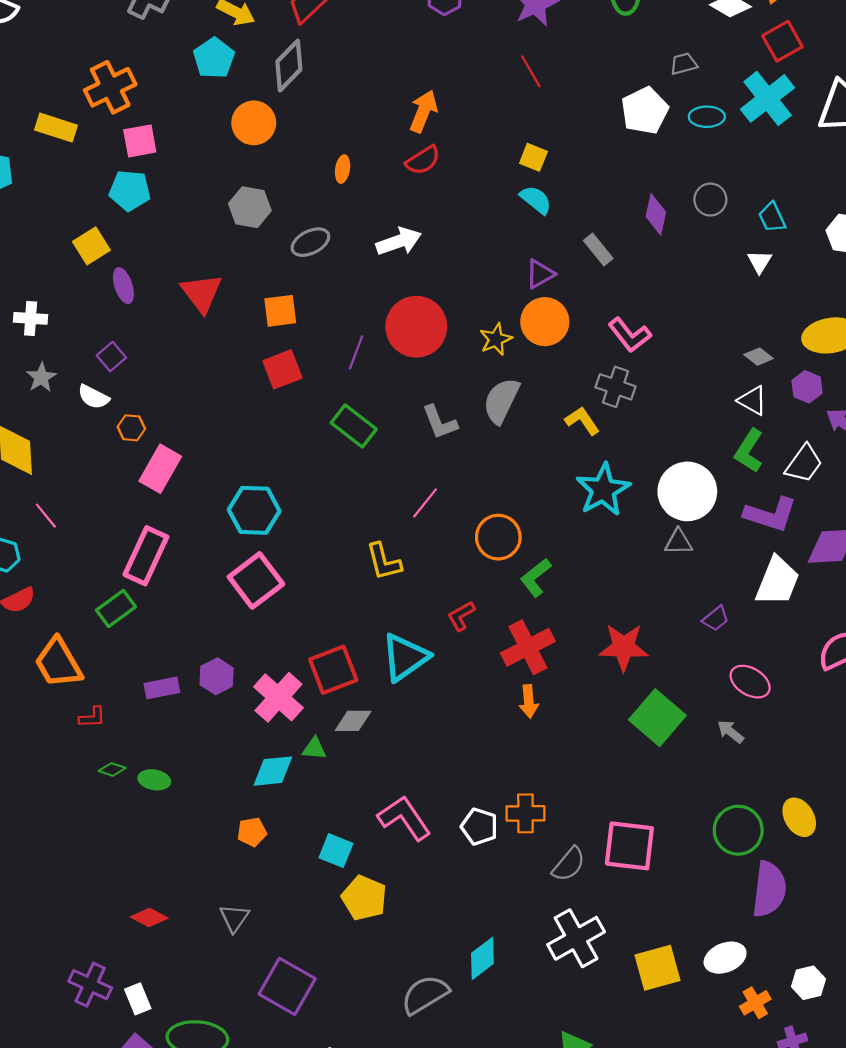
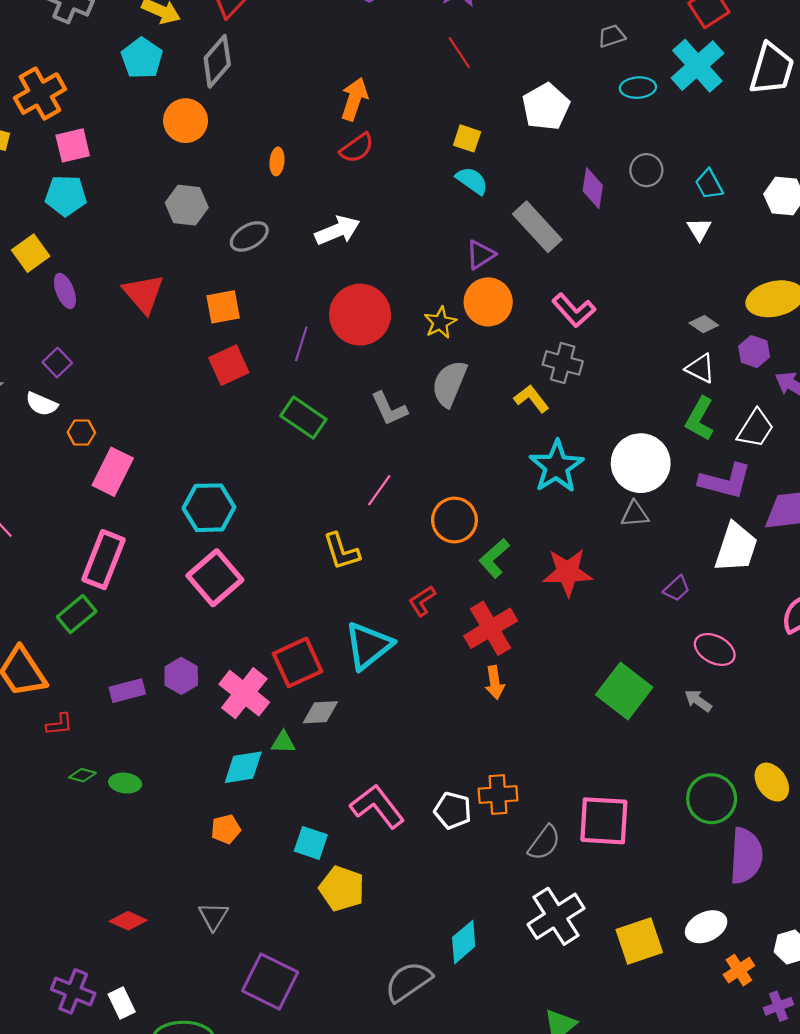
white pentagon: (645, 111) -> (546, 107), moved
gray rectangle: (598, 249) -> (537, 227), size x1.6
red star: (624, 647) -> (568, 572), moved

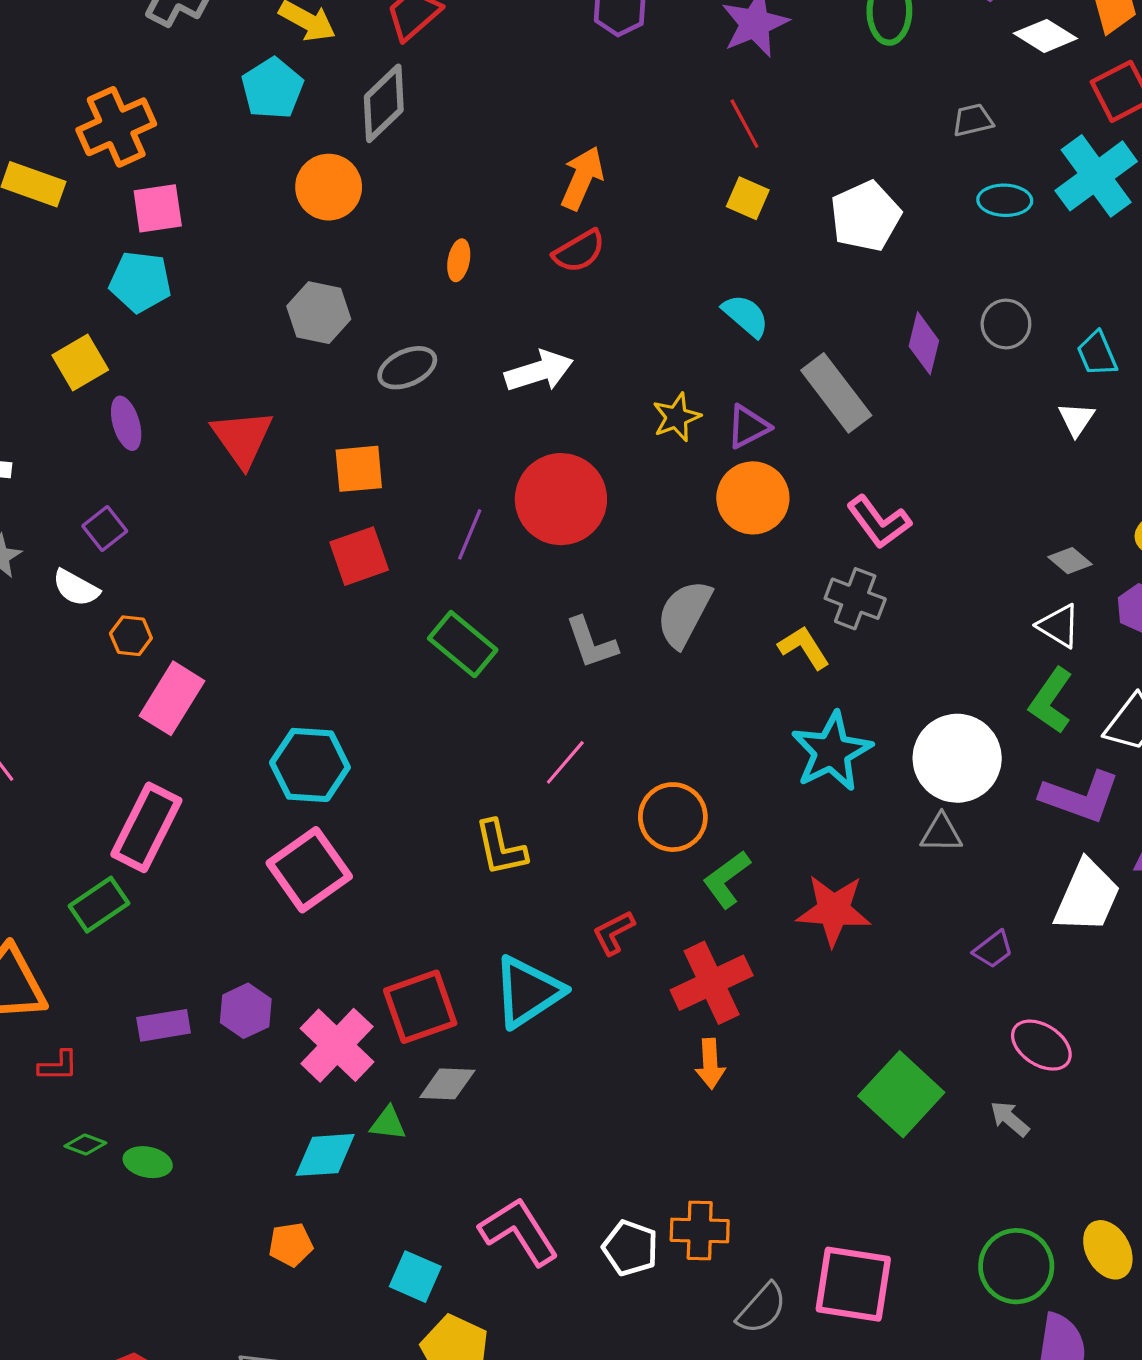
yellow square: (467, 138) -> (748, 198), moved
yellow star: (440, 322) -> (677, 417), moved

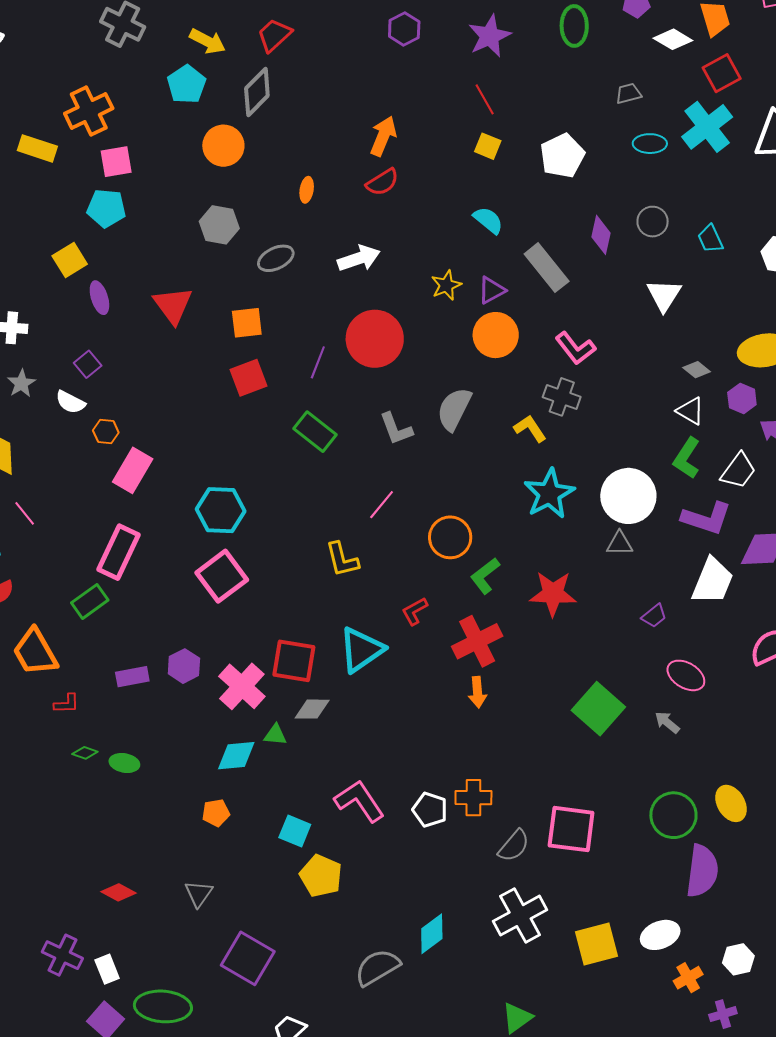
white triangle: (1076, 419) -> (664, 295), moved, size x1.5
red square: (420, 1007) -> (294, 661), turned 30

